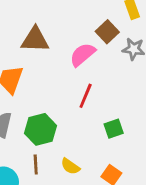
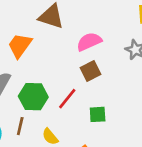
brown square: (107, 32) -> (91, 71), moved
red line: (86, 96) -> (67, 99), moved

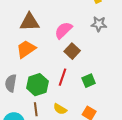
orange trapezoid: (20, 45) -> (26, 49), moved, turned 40

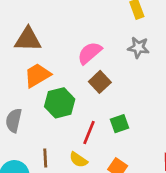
brown triangle: (29, 22) -> (28, 39), moved
red line: (63, 77) -> (89, 133), moved
green hexagon: (37, 85) -> (60, 103), moved

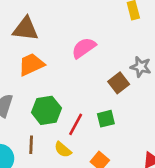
gray star: (138, 48) -> (141, 67), moved
brown square: (100, 82) -> (119, 83), moved
green hexagon: (60, 103) -> (46, 110), moved

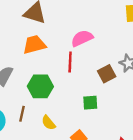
red line: (76, 124) -> (70, 62), moved, turned -36

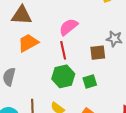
brown square: (107, 74) -> (98, 53), turned 35
green hexagon: (40, 86) -> (63, 76), moved

